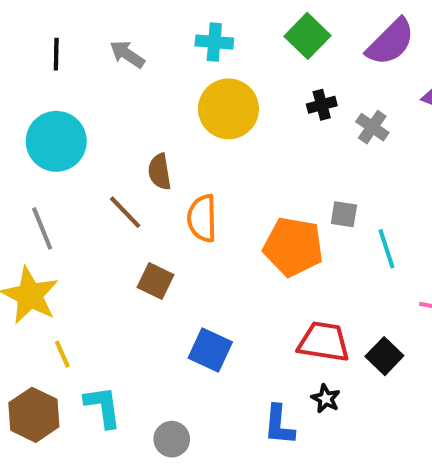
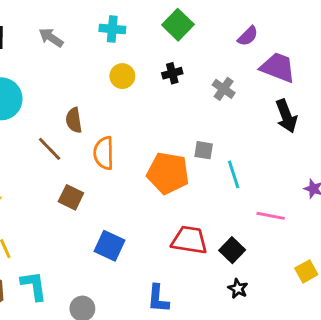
purple semicircle: (391, 42) -> (248, 36), moved, size x0.6
black cross: (322, 105) -> (172, 73), moved
yellow circle: (228, 109) -> (122, 76), size x0.6
black star: (326, 399) -> (238, 289), moved

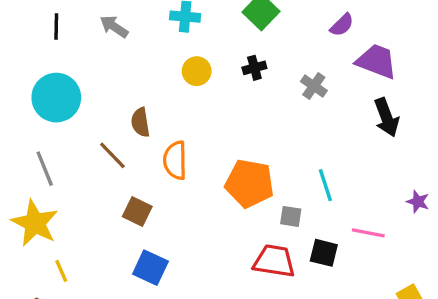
gray square: (204, 150) -> (291, 216), moved
blue square: (109, 246) -> (150, 268), moved
black square: (232, 250) -> (324, 253), moved, turned -30

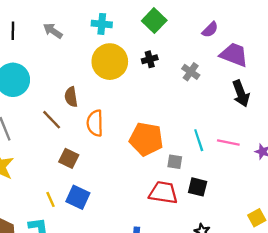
yellow circle: (197, 71) -> (110, 62), size x1.8
pink line: (368, 233) -> (228, 142), moved
yellow line: (61, 271) -> (50, 199), moved

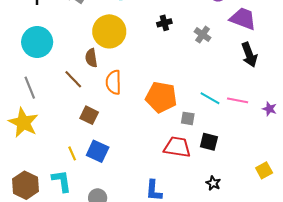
yellow circle: (110, 62) -> (109, 31), moved
cyan line: (199, 140) -> (210, 98), turned -42

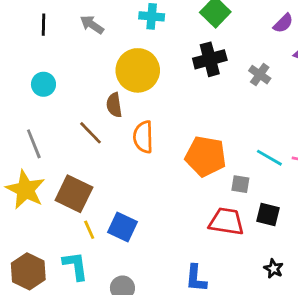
black cross: (164, 23) -> (210, 59), size x1.6
cyan circle: (37, 42) -> (43, 84), size x0.6
brown square: (89, 115) -> (74, 194), moved, size x1.5

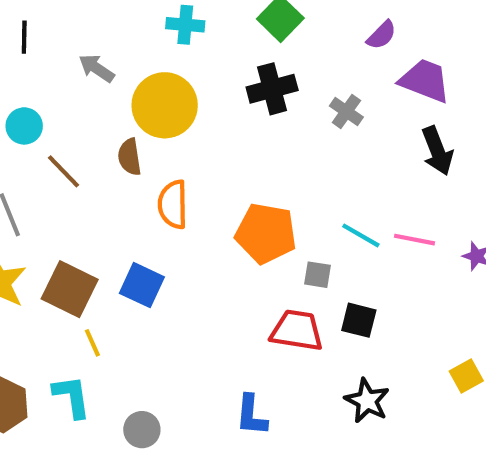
gray arrow: (92, 25) -> (96, 68), moved
brown line: (91, 133) -> (63, 171), moved
blue square: (122, 227) -> (142, 285), moved
black star: (274, 269) -> (367, 401), size x1.5

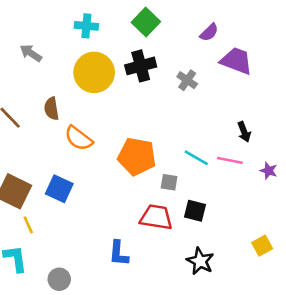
yellow circle: (165, 105) -> (94, 72), moved
black arrow: (437, 151) -> (244, 132), moved, size x0.7
orange semicircle: (173, 204) -> (79, 138), turned -52
blue L-shape: (251, 415) -> (119, 253), moved

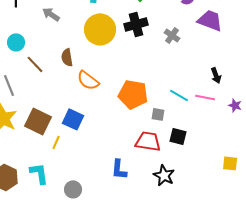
yellow line: (28, 225) -> (56, 142), moved, turned 48
yellow square: (262, 246) -> (230, 163), turned 35
black star: (200, 261) -> (164, 175), moved

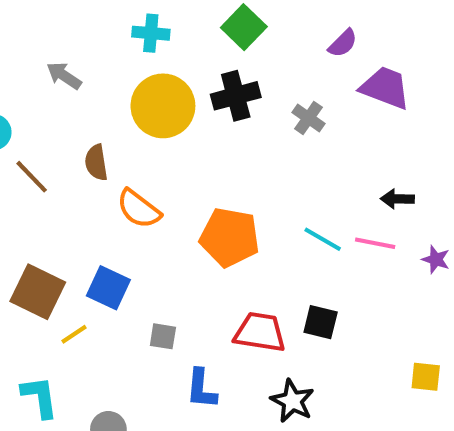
black arrow: (216, 75) -> (397, 199), turned 112
gray square: (158, 114) -> (163, 336), moved
yellow line: (56, 142) -> (74, 334), turned 32

